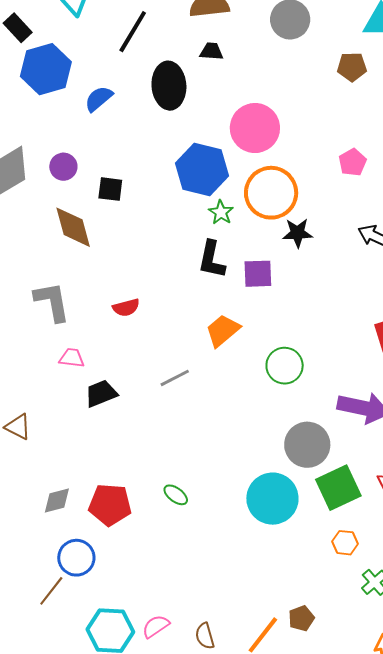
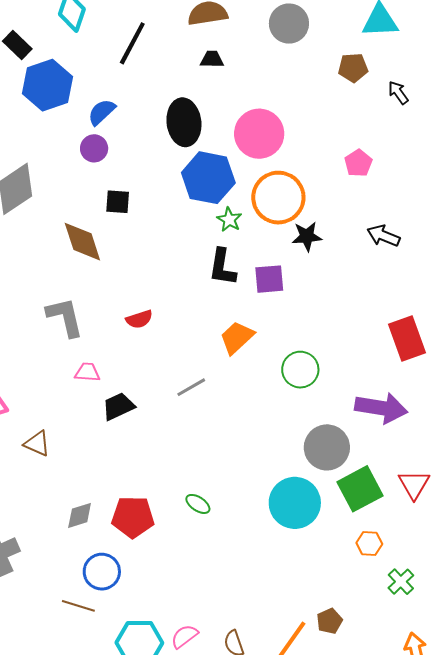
black ellipse: (169, 86) -> (184, 122), moved
purple circle: (63, 167) -> (94, 148), moved
brown line: (51, 591) -> (78, 606), turned 72

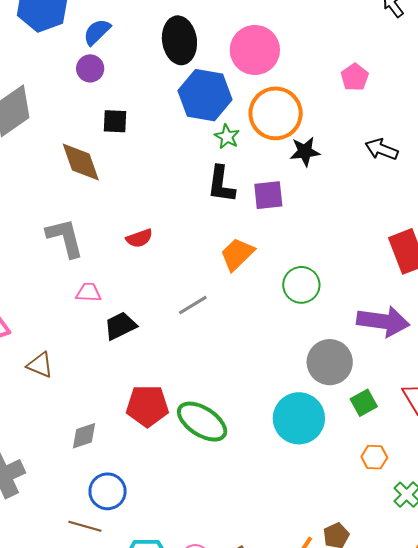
green square: (360, 489) -> (364, 403), size x0.6
green ellipse: (198, 504) -> (202, 422), size x2.0
red pentagon: (133, 517) -> (147, 406), moved

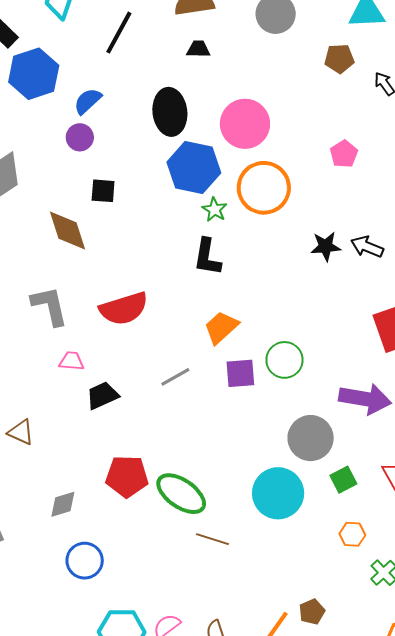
black arrow: (381, 149) -> (367, 247), moved
black star: (305, 152) -> (326, 246), moved
purple square: (268, 195) -> (240, 373), moved
red semicircle: (139, 238) -> (124, 309), size x1.8
brown line: (85, 526) -> (212, 539), moved

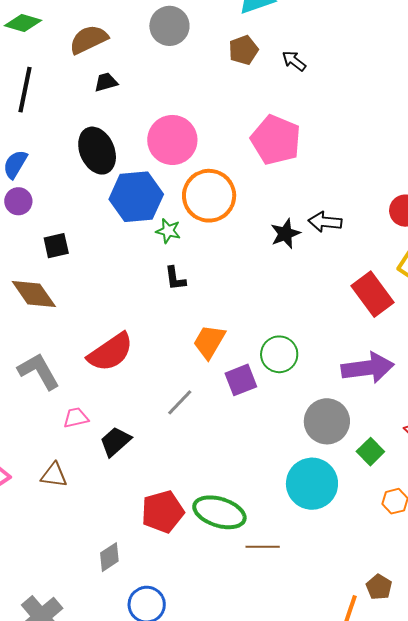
pink pentagon: (344, 154) -> (276, 140), size x1.8
black L-shape: (207, 257) -> (175, 278), size x0.7
brown triangle: (21, 432) -> (54, 475), moved

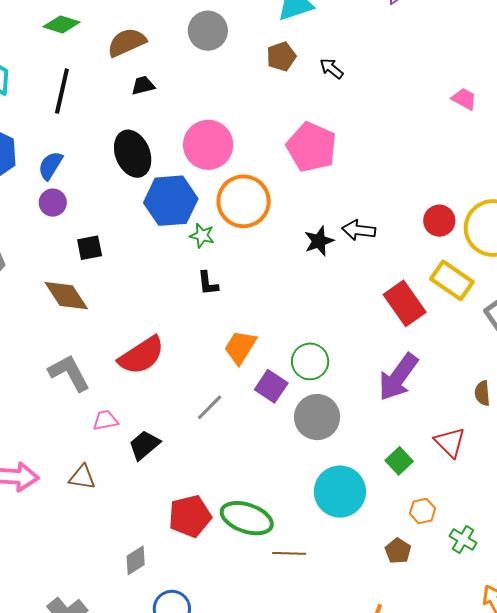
purple arrow: (368, 368) -> (398, 377), turned 132
purple square: (241, 380) -> (271, 386), turned -36
gray circle: (327, 421) -> (317, 417), moved
brown pentagon: (379, 587) -> (398, 551), moved

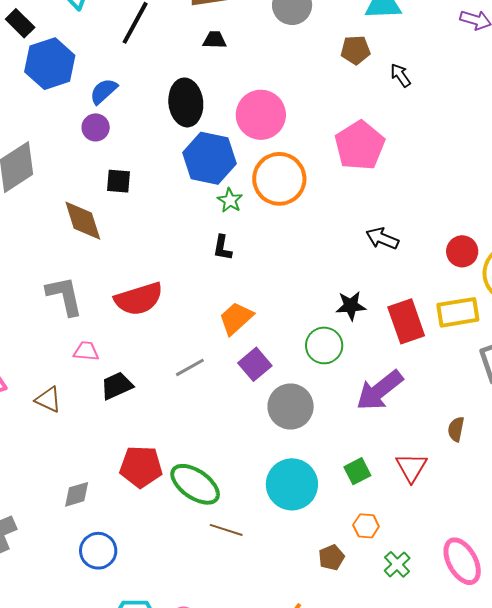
black star: (319, 241) -> (351, 306), moved
yellow rectangle: (452, 280) -> (458, 312), turned -60
green circle: (310, 361) -> (324, 345), moved

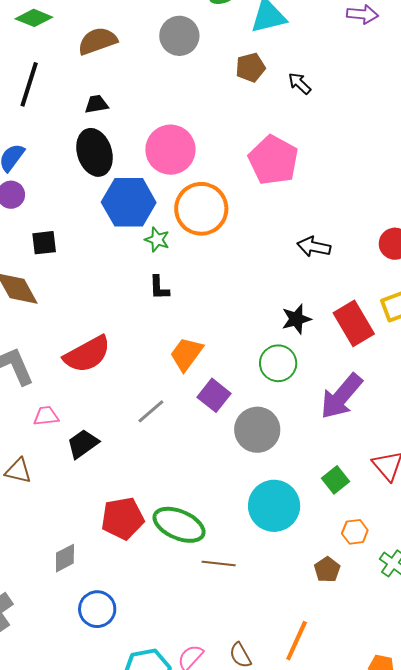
black trapezoid: (215, 40) -> (96, 104), moved

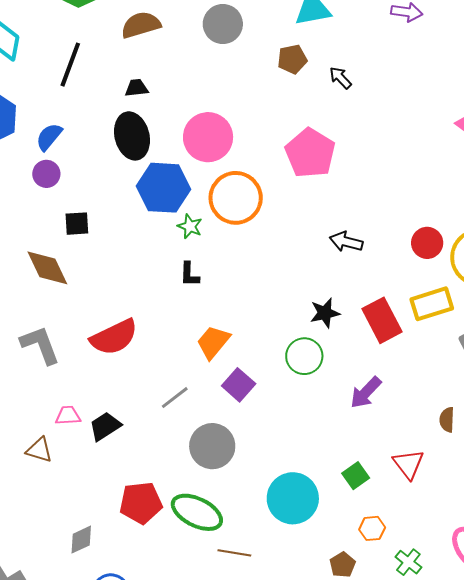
purple arrow: (341, 396) -> (366, 393), size x0.7
pink trapezoid: (46, 416) -> (68, 416), moved
gray circle: (257, 430) -> (212, 446), moved

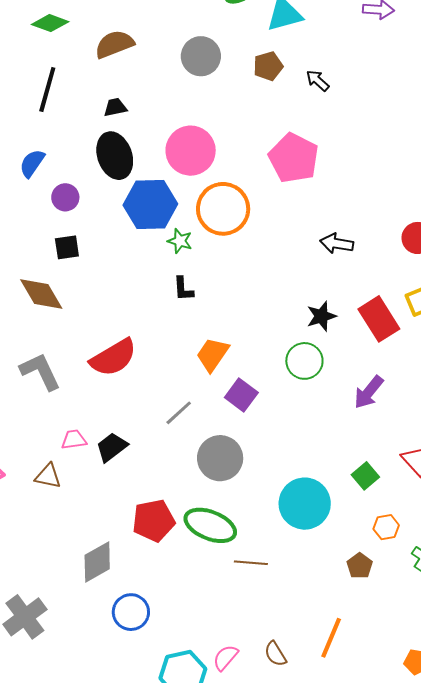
gray circle: (223, 24) -> (201, 56), moved
purple circle: (46, 174) -> (65, 197), moved
gray diamond: (81, 540) -> (97, 562), size x1.4

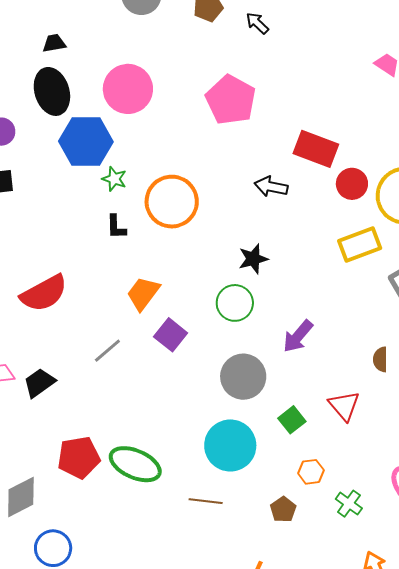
orange circle: (223, 209) -> (172, 202), moved
red rectangle: (379, 319) -> (316, 149), moved, turned -39
gray circle: (220, 458) -> (243, 377), moved
brown line: (251, 563) -> (206, 501), moved

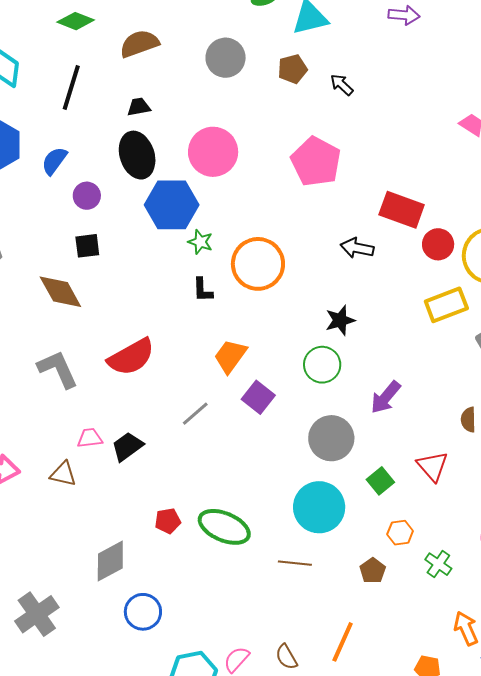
red pentagon: (79, 458) -> (168, 521), size x0.6

